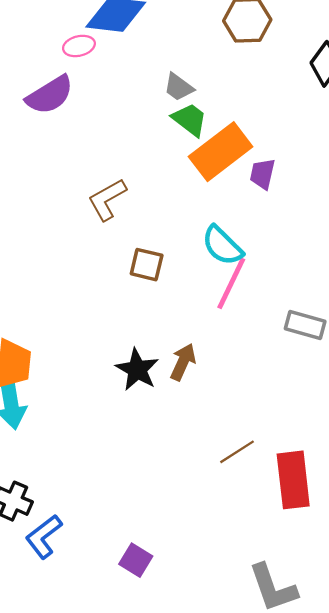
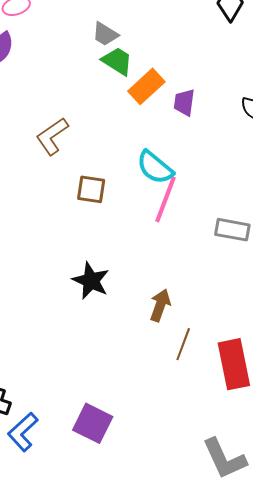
orange rectangle: (221, 152) -> (146, 86), size x0.7
brown arrow: (183, 362) -> (160, 305), moved
brown line: (237, 452) -> (183, 344), turned -32
purple square: (136, 560) -> (93, 423), moved, size x1.4

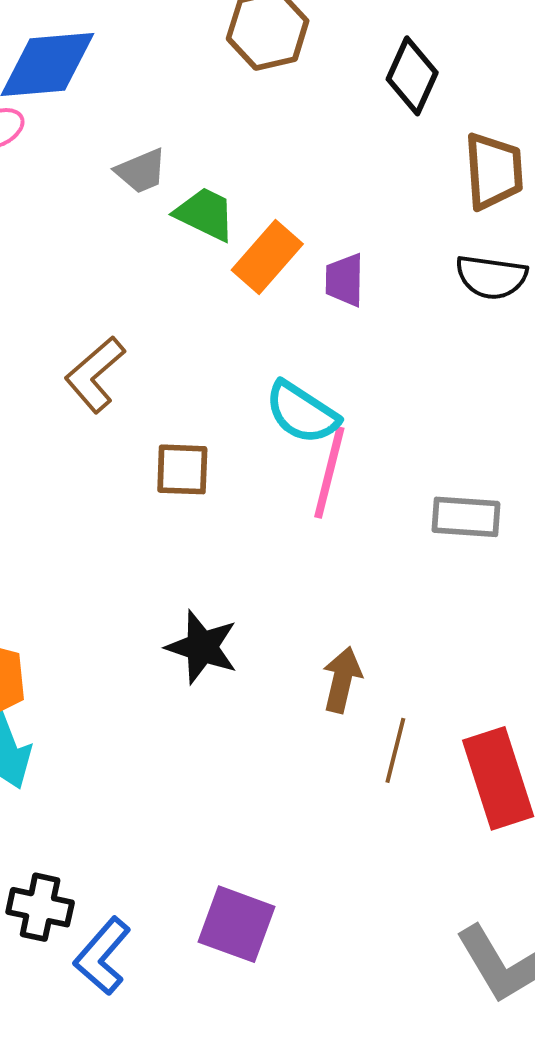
gray trapezoid: (105, 34) -> (141, 171), moved, turned -48

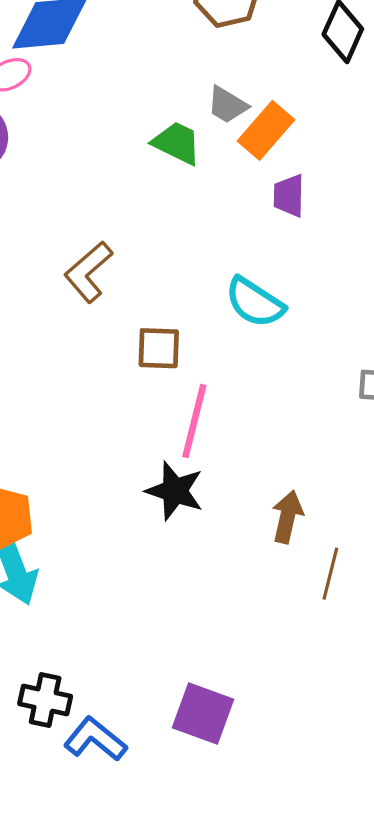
gray trapezoid: (141, 171) -> (227, 105), moved, turned 54
orange rectangle: (267, 257) -> (266, 130), moved
pink line: (329, 472) -> (194, 421), moved
blue L-shape: (102, 956) -> (95, 739), turned 88

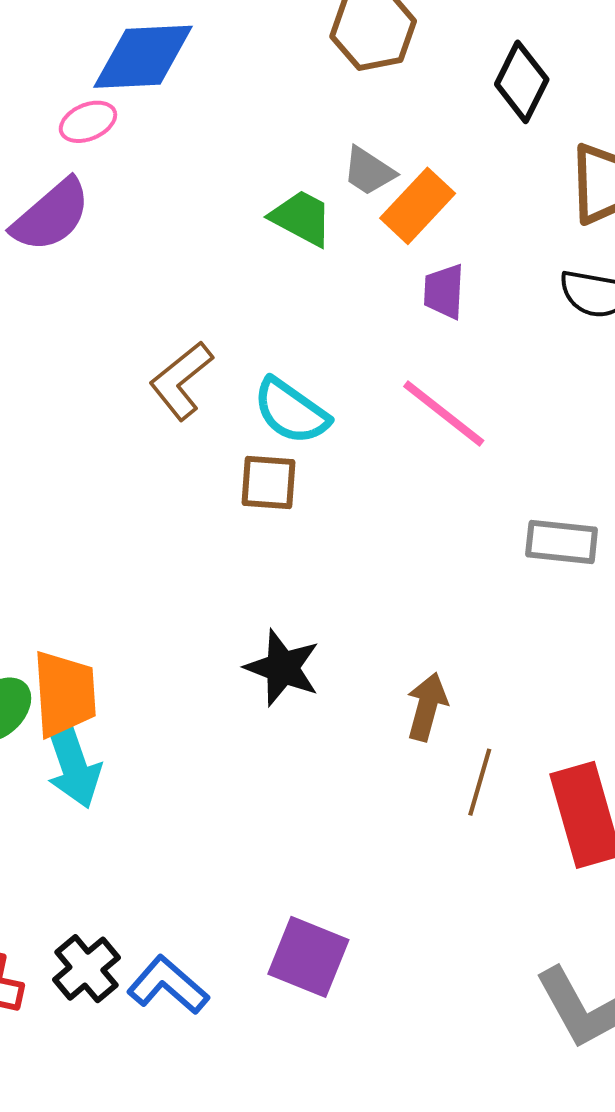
cyan semicircle: (255, 302) -> (291, 411), moved
pink line: (194, 421) -> (444, 414), moved, turned -68
black cross: (45, 700) -> (86, 969), moved, turned 36

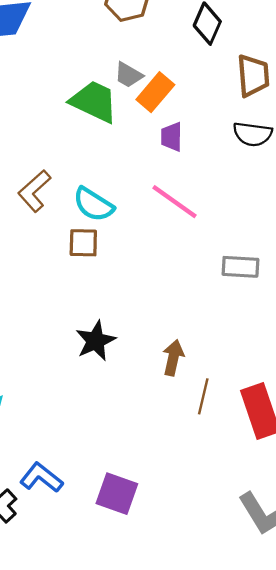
green trapezoid: (302, 218) -> (94, 101), size x1.4
black star: (282, 668) -> (96, 341), turned 30
blue L-shape: (168, 985) -> (41, 478), moved

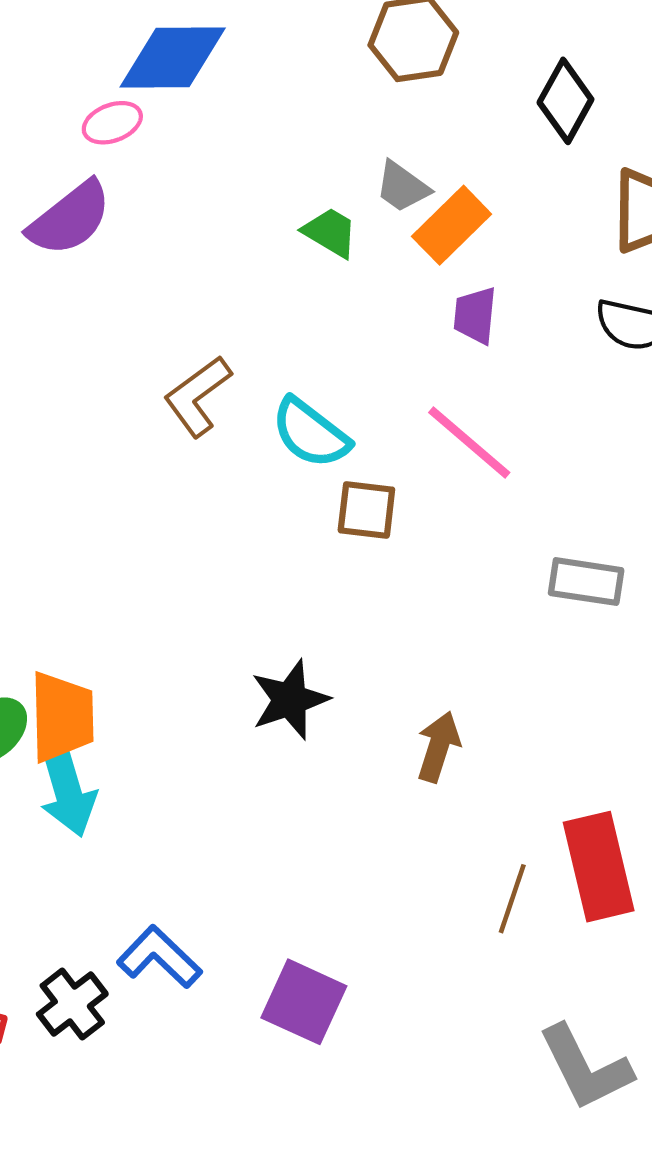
green trapezoid: (94, 101) -> (330, 232), size x0.6
brown square: (83, 243) -> (366, 510), moved
brown line: (203, 396) -> (512, 899), moved

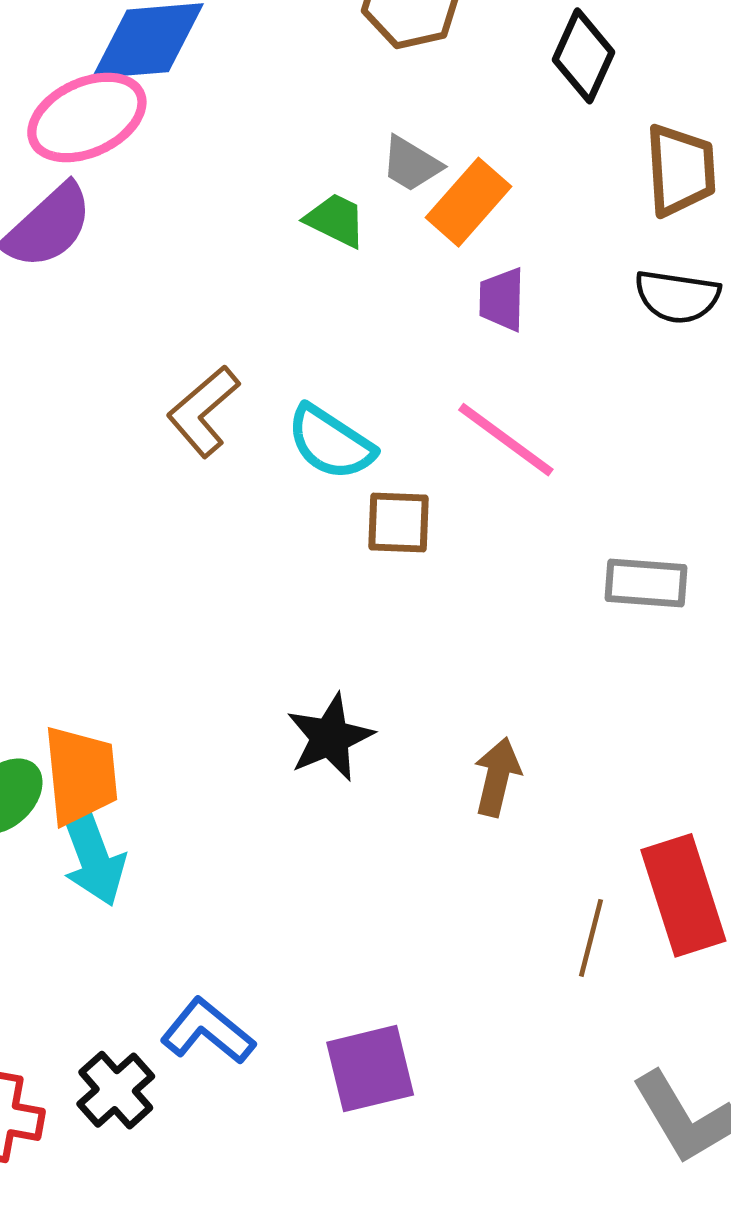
pink ellipse: (112, 123) -> (87, 117), size x1.8
purple square: (304, 1002) -> (370, 1069), turned -34

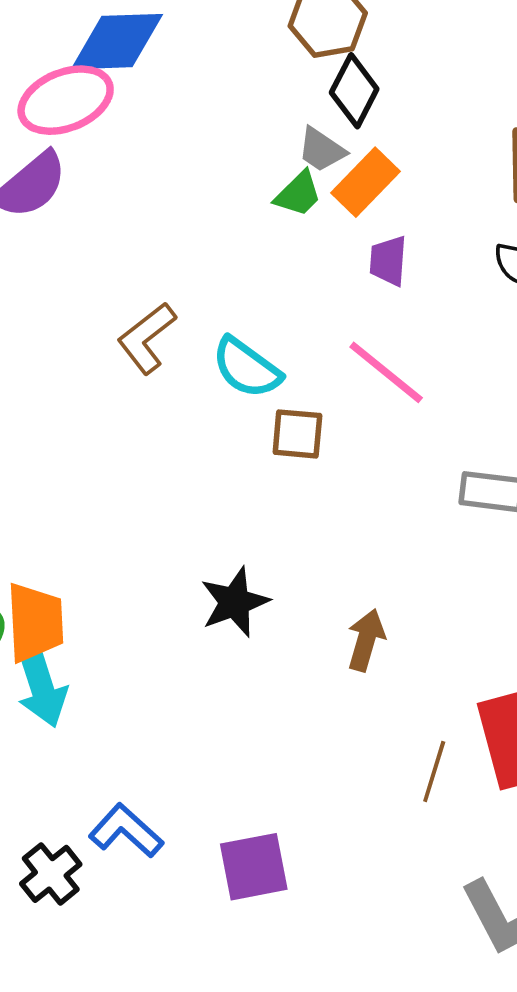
black diamond: (584, 56) -> (354, 91), moved
green trapezoid: (336, 220) -> (298, 194), moved, turned 106

